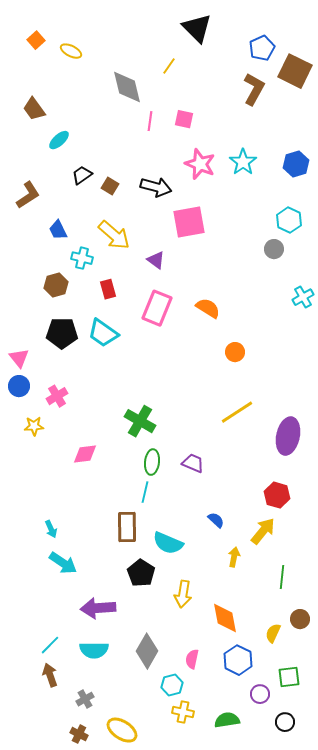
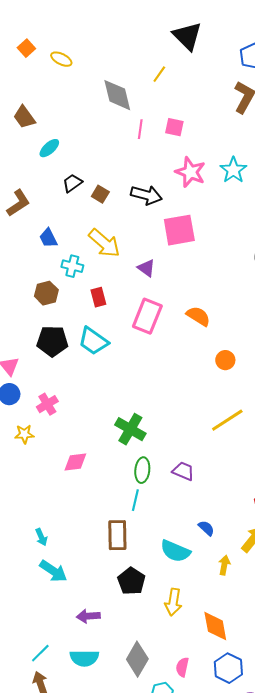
cyan semicircle: (168, 543) -> (175, 551), moved
purple arrow: (98, 608) -> (88, 616), size x0.7

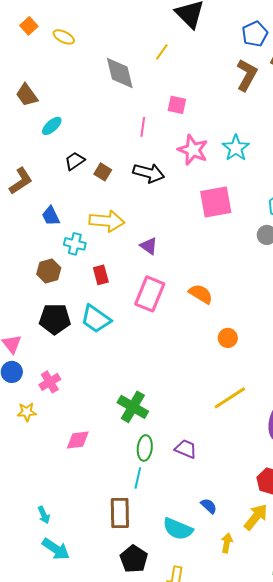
pink line: (140, 129) -> (143, 127), moved
pink square: (179, 230) -> (216, 202), moved
yellow arrow: (104, 243) -> (107, 221), turned -36

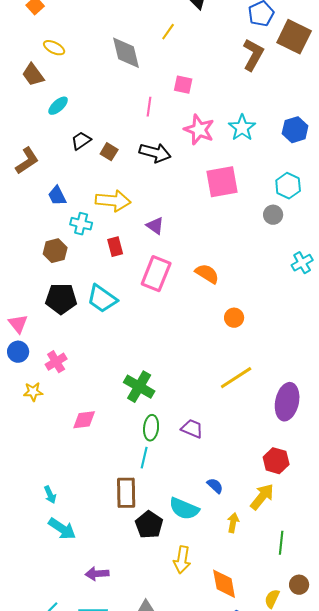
yellow ellipse: (64, 37) -> (54, 48), moved
red rectangle: (101, 275) -> (115, 247), moved
black pentagon: (134, 559) -> (149, 525), moved

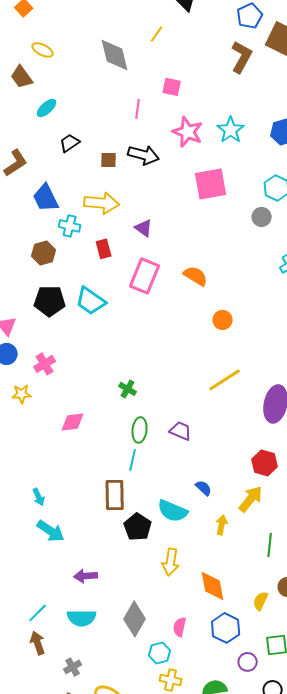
brown square: (109, 152) -> (109, 160), moved, turned -30
blue trapezoid: (57, 196) -> (46, 198), size x1.4
green cross: (139, 387) -> (128, 389), size x0.6

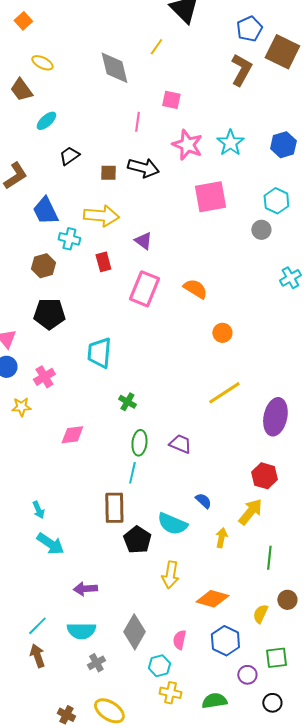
cyan trapezoid: (91, 301) -> (99, 353), moved, turned 60
orange diamond: (213, 586) -> (212, 599), turned -64
gray cross: (73, 667) -> (96, 663), moved

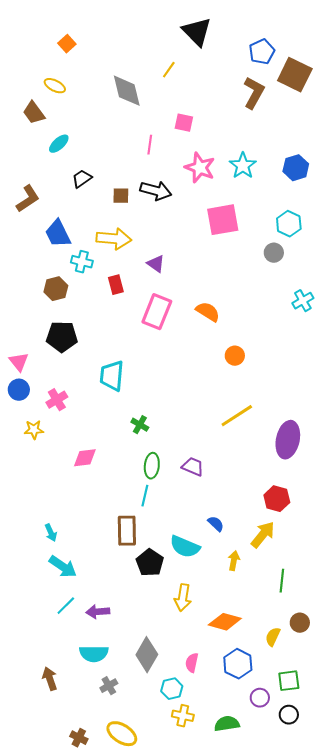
orange square: (23, 21) -> (67, 44), moved
cyan line: (37, 626) -> (66, 606), moved
black circle: (272, 703) -> (289, 715), moved

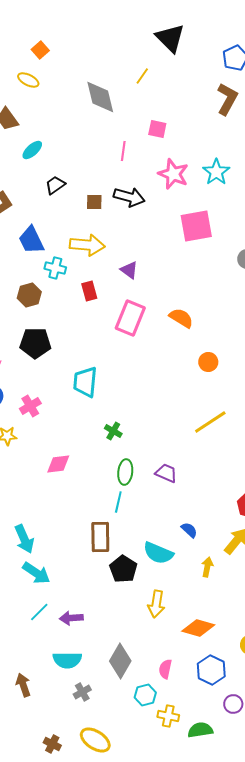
yellow ellipse: (55, 86) -> (28, 80), moved
cyan arrow: (51, 533) -> (24, 539), size x1.6
yellow cross: (183, 716) -> (168, 716), moved

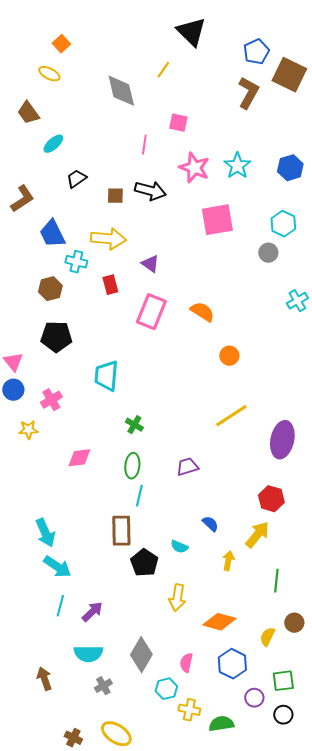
green ellipse: (125, 472) -> (132, 466), moved
purple trapezoid: (166, 473) -> (187, 467), turned -40
cyan semicircle: (158, 553) -> (179, 547), size x0.6
cyan line: (39, 612) -> (60, 606), turned -30
purple arrow: (71, 618) -> (92, 612), turned 140

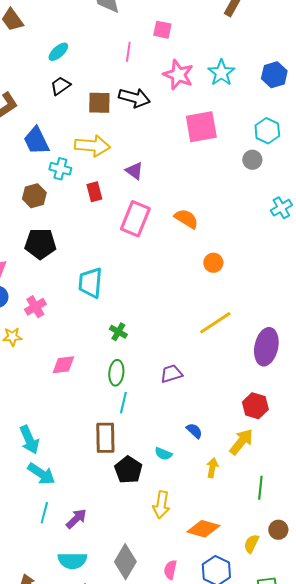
cyan ellipse: (53, 144) -> (58, 52), moved
brown square: (115, 196) -> (99, 103), size x1.4

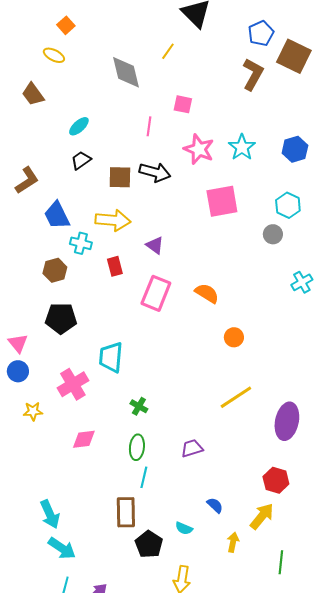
pink cross: (35, 307) -> (73, 384), moved, size x1.4

